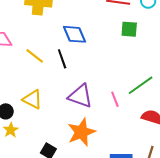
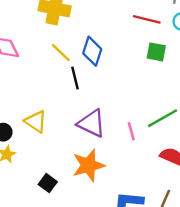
blue diamond: (74, 34) -> (92, 51), turned 35
yellow line: (35, 56) -> (61, 53), moved

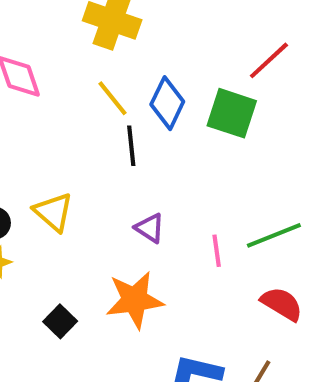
red line: (147, 19) -> (269, 60), turned -64
green square: (156, 52) -> (232, 113), moved, size x1.4
purple triangle: (92, 123) -> (150, 228), size x0.6

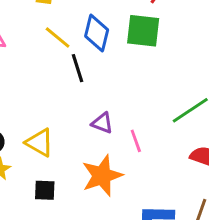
yellow triangle: (53, 212) -> (40, 143), moved
pink line: (217, 251) -> (136, 141), moved
black square: (60, 321) -> (45, 190), moved, turned -30

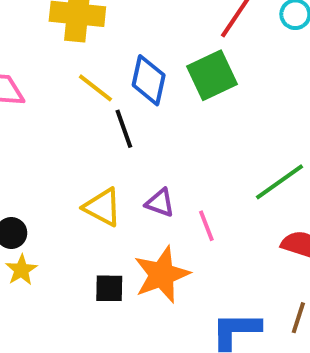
green square: (143, 31) -> (212, 75), turned -30
yellow triangle: (40, 143) -> (102, 207), moved
black square: (45, 190) -> (109, 288), moved

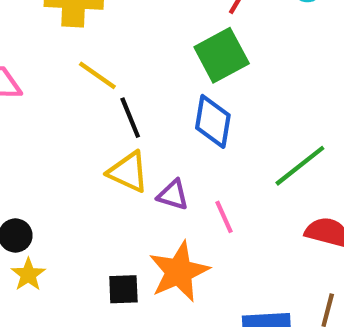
blue diamond: (149, 80) -> (213, 121), moved
yellow triangle: (102, 207) -> (128, 172), moved

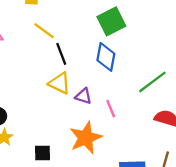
black square: (123, 289) -> (42, 153), moved

